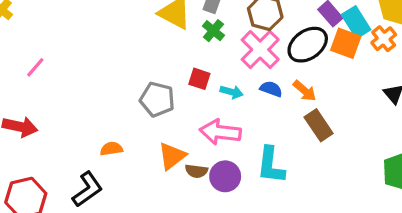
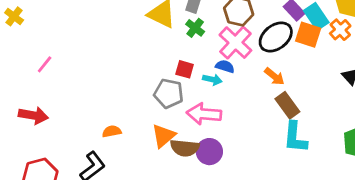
blue semicircle: (271, 89) -> (225, 66), moved
gray pentagon: (157, 99) -> (169, 93), moved
cyan L-shape: (271, 165) -> (295, 137), moved
brown semicircle: (196, 171) -> (185, 148), size x1.5

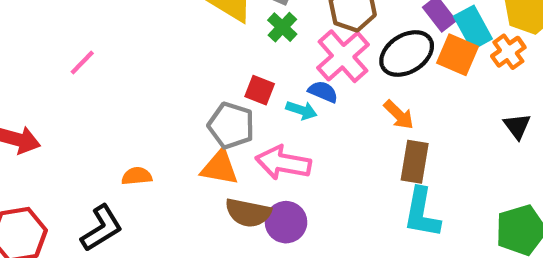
pink line: (45, 64) -> (82, 63), moved
brown rectangle: (287, 105) -> (415, 162), turned 40
orange triangle: (164, 136) -> (220, 168), moved, turned 45

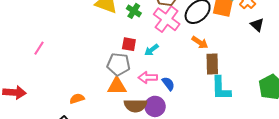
blue semicircle: (323, 92) -> (168, 84), moved, turned 40
cyan arrow: (301, 110) -> (152, 50), turned 136
black triangle: (517, 126) -> (257, 25), moved
pink arrow: (283, 163) -> (148, 78), size x0.7

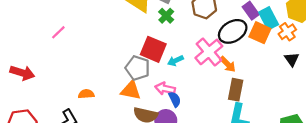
pink cross: (167, 19) -> (209, 52), moved
red square: (129, 44) -> (153, 49), size x1.6
blue semicircle: (168, 84) -> (175, 99), moved

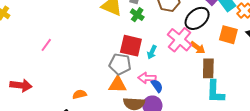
orange square: (260, 33) -> (228, 35), moved
cyan arrow: (175, 61) -> (152, 52), turned -32

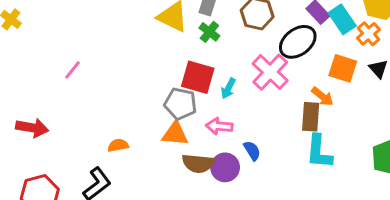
orange arrow: (198, 48) -> (322, 97), moved
blue semicircle: (157, 86) -> (252, 151), moved

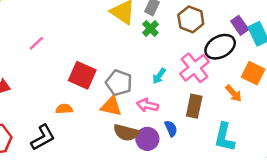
red square: (198, 77) -> (82, 75), moved
brown rectangle: (311, 117) -> (194, 106), moved

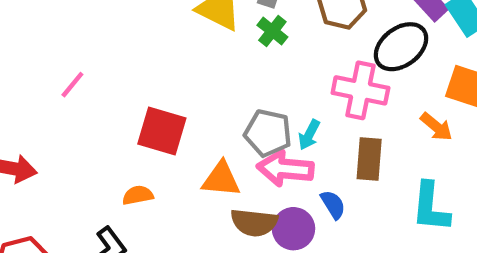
pink cross: (195, 68) -> (360, 90), turned -32
cyan arrow: (159, 76) -> (309, 135), moved
gray pentagon: (119, 83) -> (268, 133), moved
pink arrow: (147, 105) -> (285, 169), size x1.4

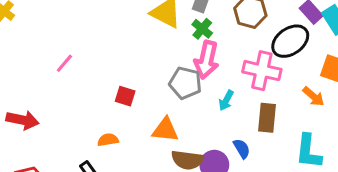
red square: (162, 131) -> (125, 96), size x0.6
gray pentagon: (268, 133) -> (185, 83), moved
pink arrow: (285, 169) -> (207, 60), moved, turned -84

